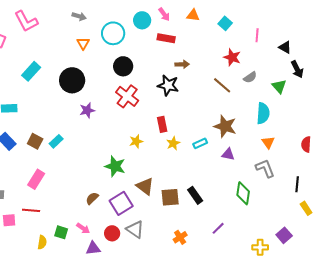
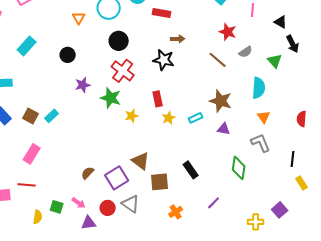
black circle: (72, 80) -> (68, 55), size x0.6
green star: (115, 166) -> (111, 98), moved
brown square: (170, 197) -> (160, 182), moved

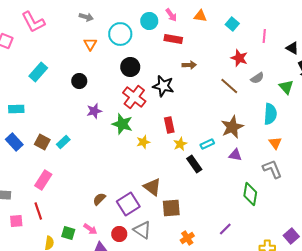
black star: (164, 60) -> (163, 86), moved
brown star: (221, 101) -> (232, 127), turned 30
black rectangle: (191, 170) -> (194, 164), moved
red line: (27, 185) -> (38, 211), turned 66

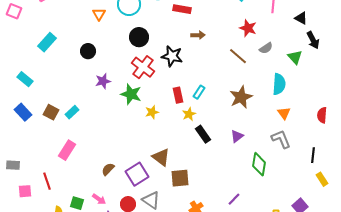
cyan rectangle: (16, 109) -> (25, 79), turned 42
cyan rectangle: (207, 144) -> (199, 92), moved, turned -32
purple triangle: (235, 155) -> (237, 136), moved, turned -48
pink rectangle: (43, 180) -> (67, 150), moved

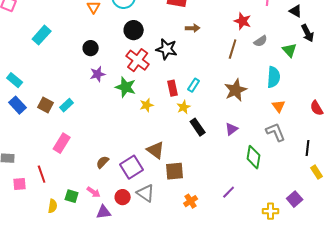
black circle: (88, 51) -> (91, 48), moved
brown line: (238, 56) -> (233, 49), turned 66
cyan rectangle: (25, 79) -> (15, 80), moved
red semicircle: (322, 115) -> (317, 108), turned -35

